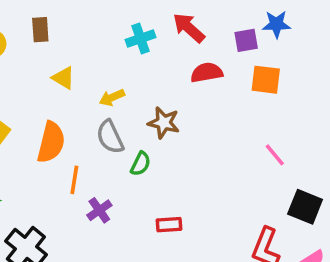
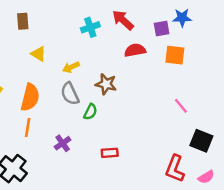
orange line: (74, 180) -> (28, 128), moved

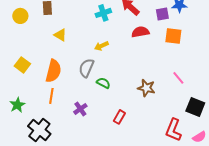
yellow arrow: (71, 67) -> (101, 46), moved
brown star: (106, 84) -> (146, 88), moved
gray semicircle: (70, 94) -> (86, 68), turned 48
green semicircle: (90, 112) -> (103, 83), turned -88
red rectangle: (110, 153) -> (119, 117), turned -56

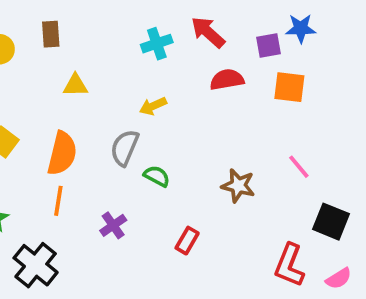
yellow triangle: (60, 35) -> (75, 85), turned -32

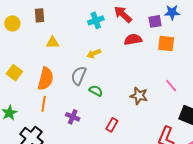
purple cross: (113, 225) -> (73, 117), turned -32

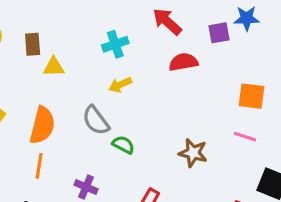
brown rectangle: (40, 15) -> (33, 44), moved
cyan cross: (96, 20) -> (115, 44), moved
orange square: (166, 44) -> (251, 96), moved
gray semicircle: (79, 76) -> (96, 120), turned -60
pink line: (171, 86) -> (245, 137), turned -32

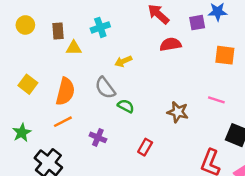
cyan cross: (115, 44) -> (100, 27), moved
orange square: (251, 96) -> (225, 55), moved
orange line: (39, 166) -> (63, 122), turned 54

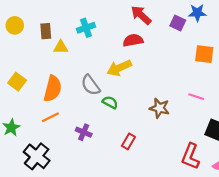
purple square: (197, 23) -> (178, 23), turned 35
red semicircle: (170, 44) -> (133, 40), moved
yellow arrow: (123, 61) -> (119, 68), moved, size x1.5

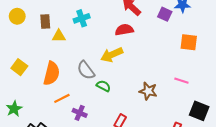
orange line: (50, 117) -> (62, 98), moved

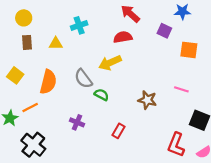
purple square: (165, 14) -> (164, 31), moved
yellow circle: (17, 16) -> (24, 18), moved
brown rectangle: (45, 21) -> (27, 42), moved
orange line: (62, 98) -> (30, 107), moved

